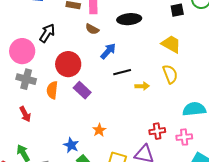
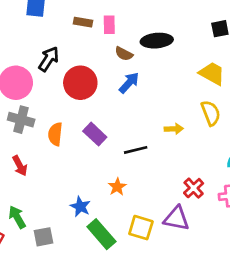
brown semicircle: (92, 29) -> (124, 54), moved
red circle: (68, 64) -> (80, 83), moved
black line: (122, 72) -> (136, 150), moved
red cross: (157, 131) -> (194, 188), turned -35

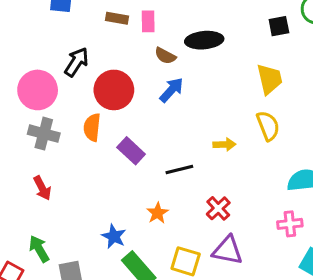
yellow trapezoid: (212, 74) -> (270, 79), turned 48
orange semicircle: (55, 134) -> (92, 127), moved
red cross: (194, 188) -> (218, 208), moved

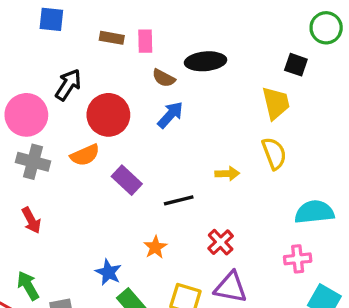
black square: (279, 26) -> (296, 65), moved, turned 30
orange semicircle: (92, 127) -> (85, 155), turned -120

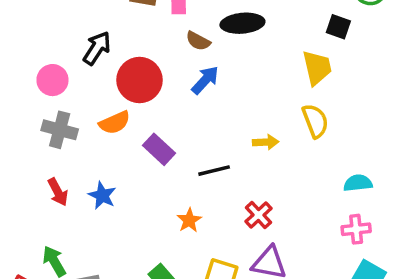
pink circle: (26, 115) -> (52, 80), size x0.7
cyan semicircle: (314, 212) -> (358, 183), size x0.7
pink cross: (298, 259) -> (356, 229), moved
blue star: (108, 272) -> (102, 195), moved

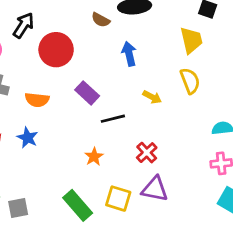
blue arrow: (205, 80) -> (129, 54), moved, turned -55
orange semicircle: (115, 123) -> (37, 100), moved, turned 30
yellow arrow: (266, 142) -> (152, 97), turned 30
purple rectangle: (159, 149) -> (87, 93), moved

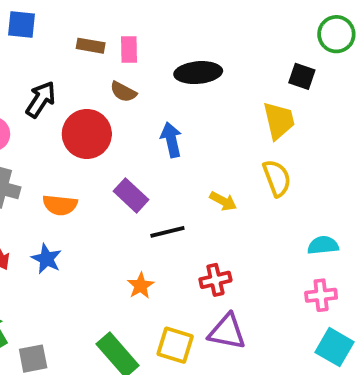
brown semicircle: (101, 20) -> (123, 92), moved
blue arrow: (129, 54) -> (171, 140), moved
red cross: (147, 153) -> (215, 280), turned 30

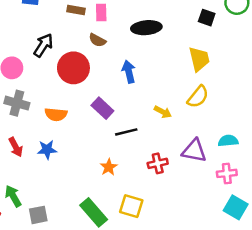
black square: (302, 76) -> (207, 18), moved
yellow semicircle: (277, 178) -> (198, 97), turned 60
blue star: (47, 259) -> (47, 150), turned -30
purple triangle: (227, 332) -> (194, 151), moved

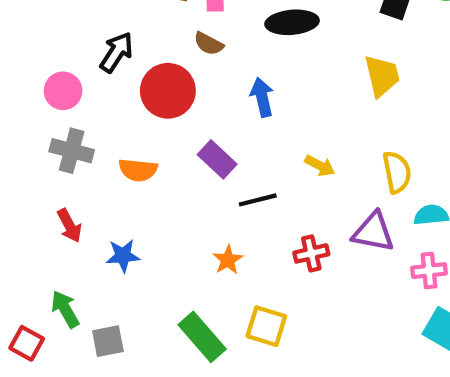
yellow semicircle: (198, 97) -> (397, 172), moved, turned -50
blue star: (47, 150) -> (123, 256), moved

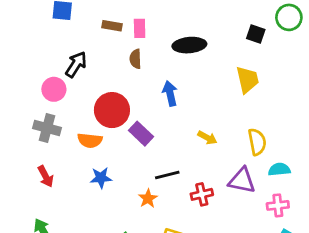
brown semicircle: (209, 44) -> (135, 59), turned 60
pink circle: (63, 91) -> (54, 89), moved
red circle: (168, 91) -> (112, 110), moved
black line: (258, 200) -> (167, 175), moved
blue star: (123, 256) -> (101, 178), moved

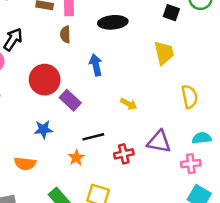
orange semicircle: (90, 140) -> (25, 164), moved
yellow semicircle: (257, 142) -> (190, 97), moved
cyan semicircle: (279, 169) -> (202, 138), moved
blue star: (101, 178) -> (43, 129), moved

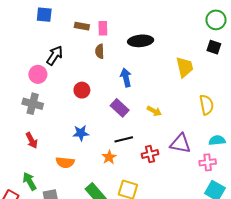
black square: (171, 13) -> (214, 47), moved
red circle: (45, 80) -> (82, 90), size x0.6
purple rectangle: (70, 100) -> (120, 108), moved

